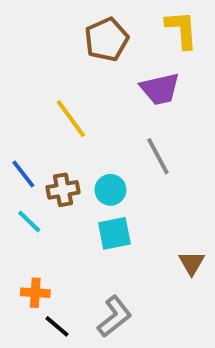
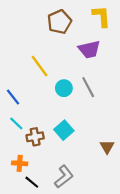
brown cross: (63, 190) -> (35, 137), moved
cyan circle: (110, 190) -> (64, 88), moved
cyan square: (114, 233) -> (64, 130), turned -30

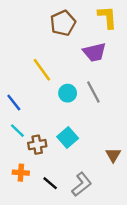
gray L-shape: (64, 177) -> (82, 184), moved
black line: (32, 182) -> (50, 183), moved

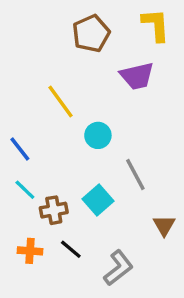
gray line: (93, 92) -> (135, 174), moved
black line: (50, 183) -> (71, 249), moved

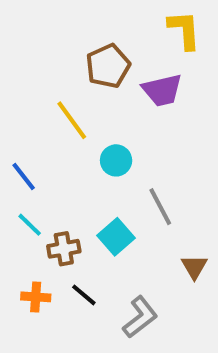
brown pentagon: (91, 34) -> (108, 66), moved

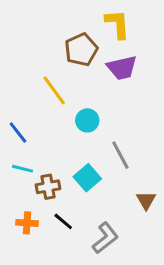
yellow L-shape: (184, 30) -> (117, 24), moved
cyan line: (30, 225) -> (22, 169), turned -30

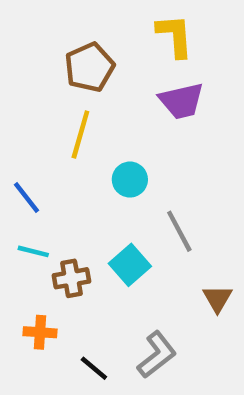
brown pentagon: (81, 50) -> (89, 67), moved
yellow line: (54, 90) -> (80, 135), turned 52
black line: (63, 221) -> (94, 368), moved

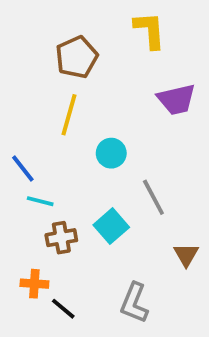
purple trapezoid: (182, 101) -> (176, 99), moved
cyan line: (33, 251) -> (40, 201), moved
gray L-shape: (157, 355) -> (134, 303), turned 150
black line: (94, 368) -> (63, 309), moved

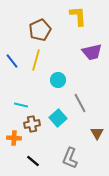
blue line: (23, 168) -> (12, 61), moved
orange cross: (34, 284) -> (14, 138), moved

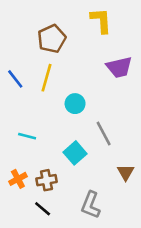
brown cross: (32, 124) -> (46, 180), moved
orange cross: (14, 138) -> (18, 179), turned -32

